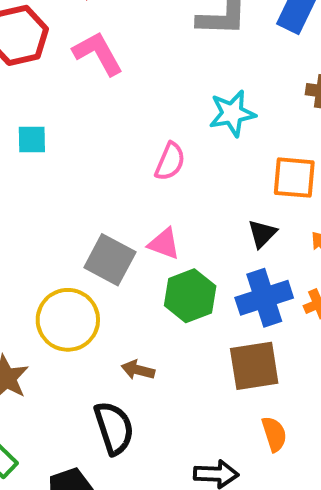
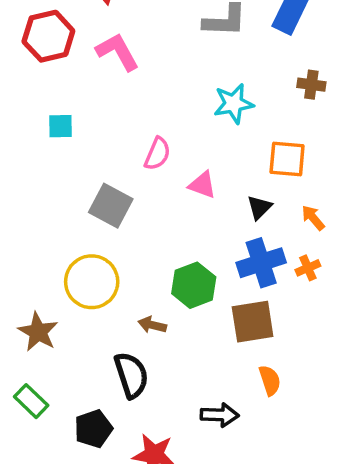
pink semicircle: (170, 162) -> (157, 154), moved
pink triangle: (164, 244) -> (202, 185), moved
gray square: (110, 260) -> (111, 206), moved
green hexagon: (190, 296) -> (194, 285), moved

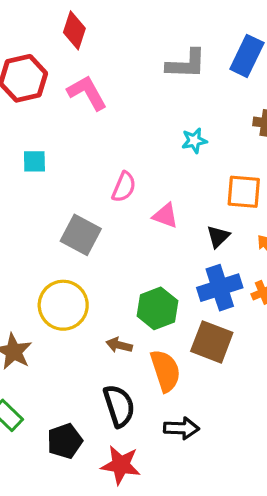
cyan star: (233, 104) -> (194, 141), size x0.7
brown square: (253, 322) -> (212, 342), turned 30
black semicircle: (131, 375) -> (119, 406), moved
orange semicircle: (270, 380) -> (165, 371), moved, size x1.5

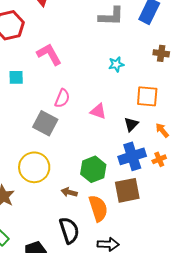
pink L-shape: (87, 93) -> (49, 54), moved
pink semicircle: (124, 187) -> (62, 98), moved
brown square: (212, 342) -> (127, 190), turned -32

